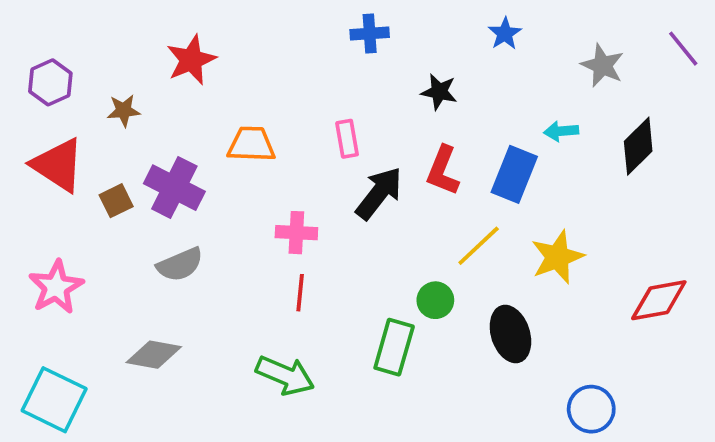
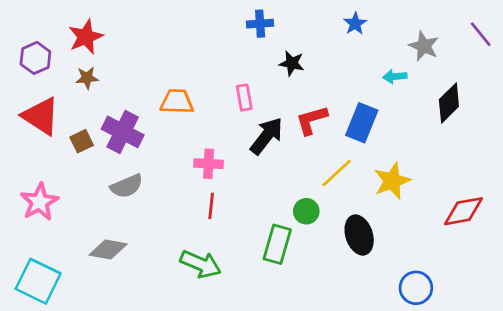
red star: (191, 60) -> (86, 37), moved
black star: (439, 92) -> (292, 63), moved
cyan arrow: (561, 131) -> (395, 76), moved
red L-shape: (443, 171) -> (312, 120), turned 52

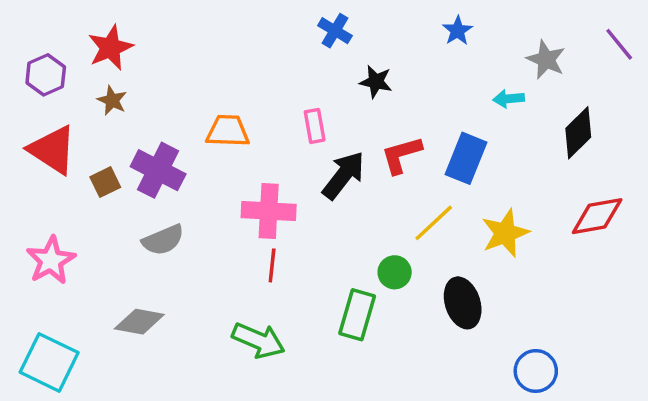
blue cross: (260, 24) -> (335, 31), turned 35
brown star: (87, 78) -> (112, 100), turned 30
pink cross: (209, 164) -> (269, 211), size x1.4
red diamond: (463, 211) -> (597, 216), moved

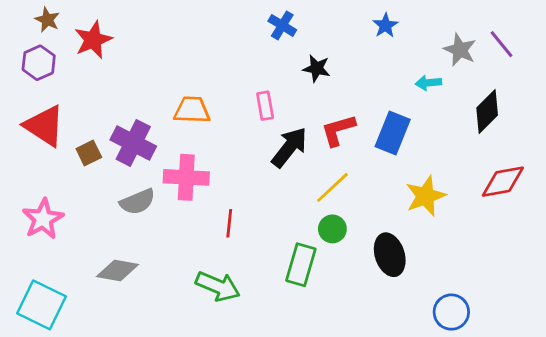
purple line: (619, 44) -> (501, 44), moved
brown star: (112, 100) -> (47, 20), moved
pink cross: (269, 211) -> (186, 177), moved
yellow line: (434, 223) -> (332, 187), moved

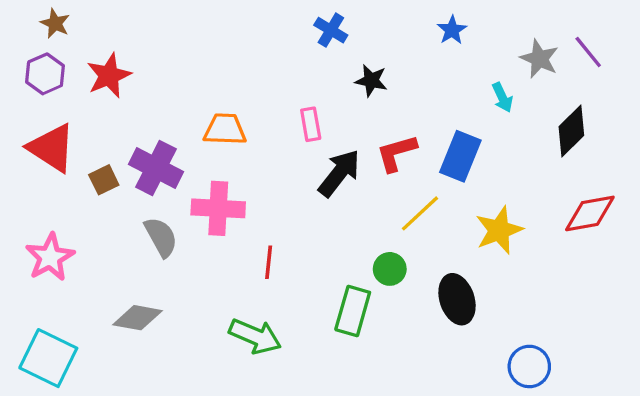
red star: (93, 40) -> (109, 76), moved
cyan arrow: (428, 83) -> (502, 97), turned -110
yellow line: (332, 187) -> (420, 213), moved
gray semicircle: (138, 202) -> (161, 237), turned -96

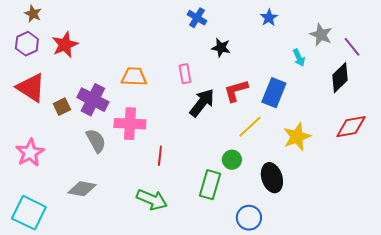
purple line: (588, 52) -> (352, 47), moved
blue circle: (529, 366) -> (249, 218), moved

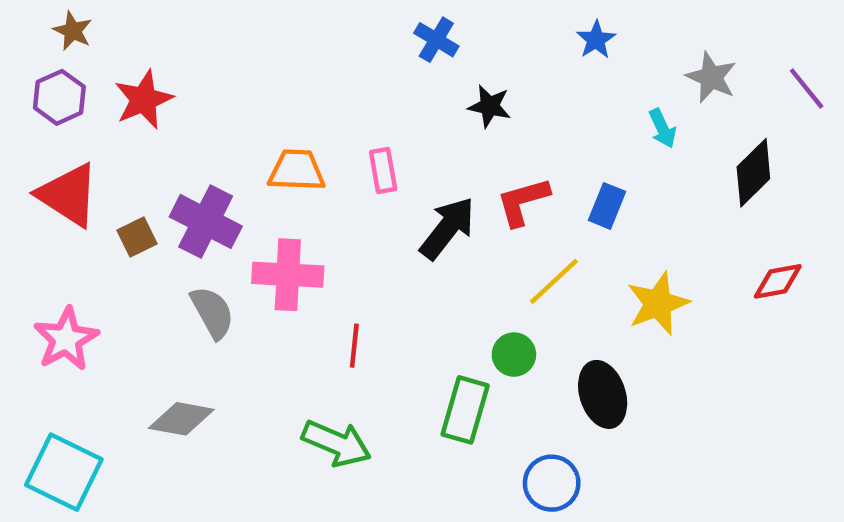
purple line: (352, 47) -> (807, 88), moved
pink rectangle: (185, 74) -> (383, 170), moved
blue rectangle: (274, 93) -> (607, 206), size x0.7
red diamond: (351, 127) -> (778, 281), size x0.7

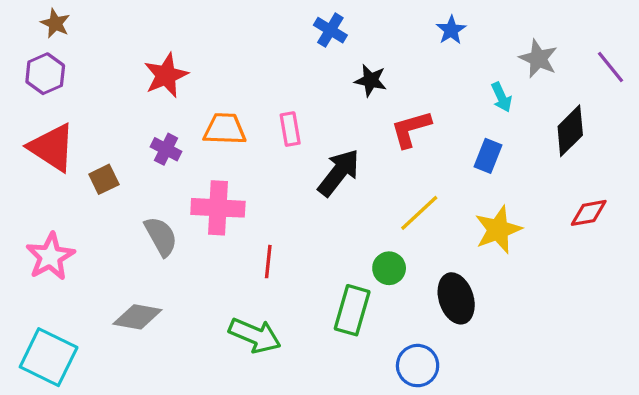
red star: (144, 100) -> (166, 75), moved
red L-shape: (523, 202) -> (411, 129), moved
blue rectangle: (607, 206) -> (488, 156), moved
purple cross: (206, 221) -> (166, 149), moved, size x0.6

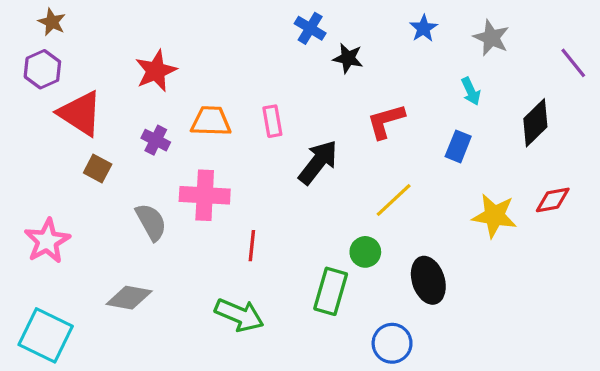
gray star: (538, 59) -> (491, 38), moved
black star: (371, 80) -> (348, 58), moved
red triangle: (52, 147) -> (80, 113), moved
brown square: (104, 179) -> (98, 168), turned -36
yellow star: (498, 230) -> (494, 216), moved, turned 30

